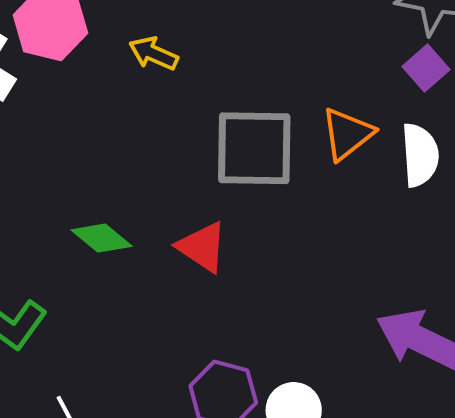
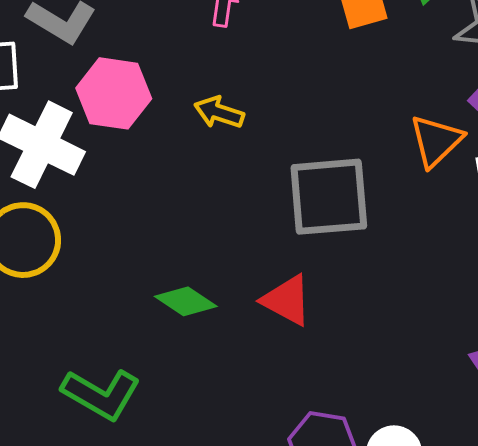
orange triangle: (347, 134) -> (436, 141), moved

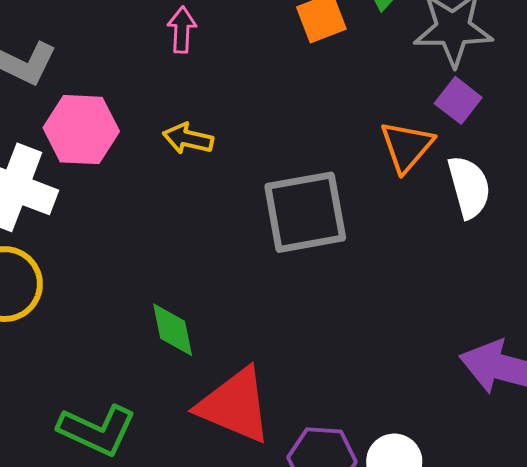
red triangle: (287, 300) -> (235, 405), moved, size x1.5
green diamond: (186, 301) -> (173, 330), turned 50

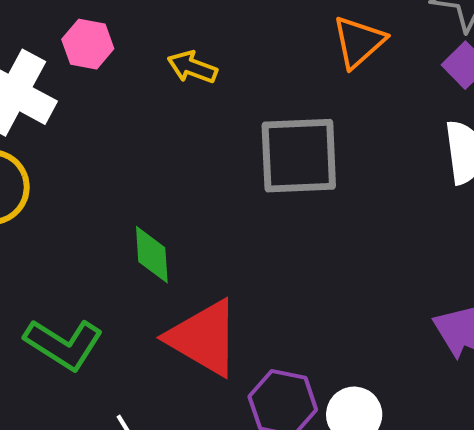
pink hexagon: (81, 130) -> (88, 44), size x0.7
orange triangle: (407, 146) -> (359, 42), moved

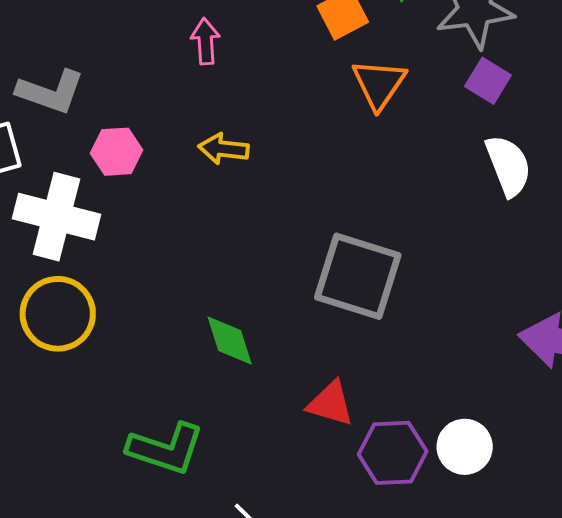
gray square: (299, 156) -> (358, 276), moved, turned 34
red triangle: (204, 338) -> (331, 404), moved, size x0.6

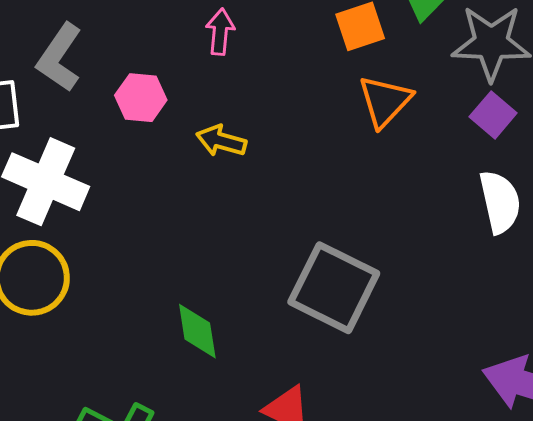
gray L-shape: (51, 92) -> (59, 58), turned 96
pink hexagon: (117, 152) -> (141, 98), moved

